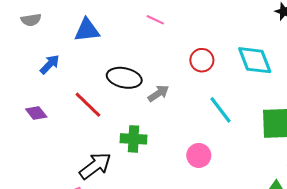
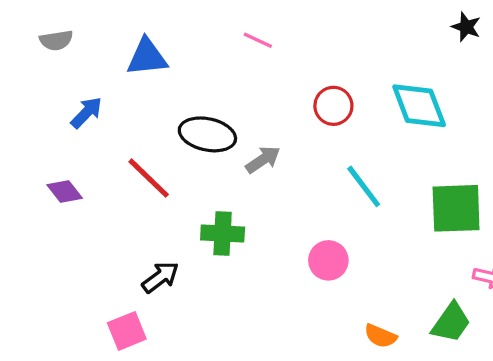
black arrow: (95, 166) -> (160, 277), size x0.7

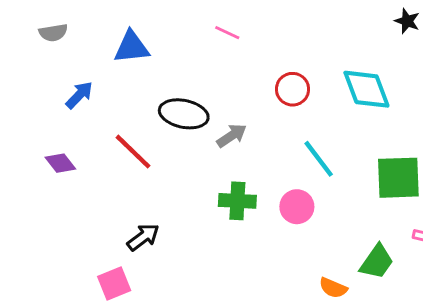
green cross: (223, 233) -> (237, 201), moved
pink circle: (328, 260) -> (297, 207), moved
green trapezoid: (451, 323) -> (377, 262), moved

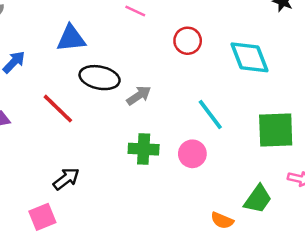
blue triangle: (132, 47) -> (71, 38), moved
red circle: (293, 89) -> (188, 41), moved

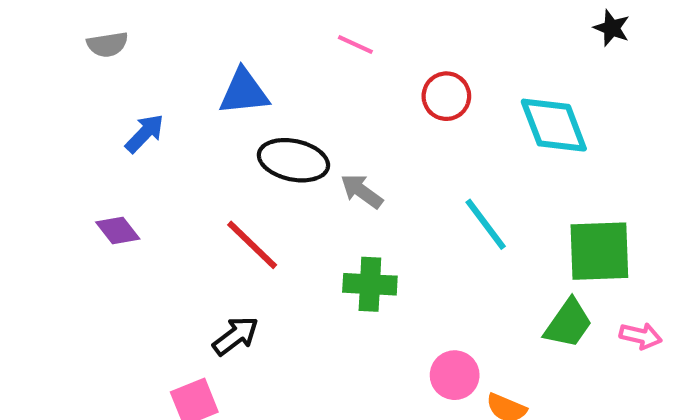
gray arrow: (139, 95) -> (362, 191), turned -110
red line: (58, 109) -> (252, 245), moved
pink circle: (192, 154) -> (455, 375), moved
green trapezoid: (258, 199) -> (568, 323), moved

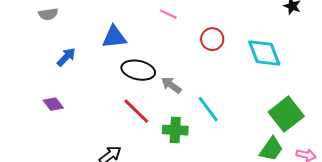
cyan line: (486, 224) -> (208, 109), moved
red line: (252, 245) -> (136, 111), moved
green square: (599, 251) -> (286, 114), turned -36

